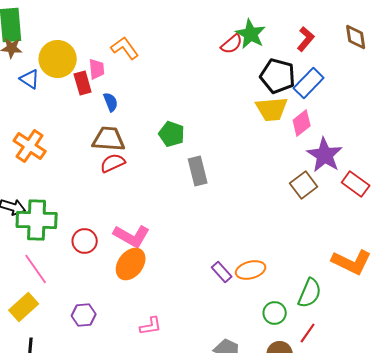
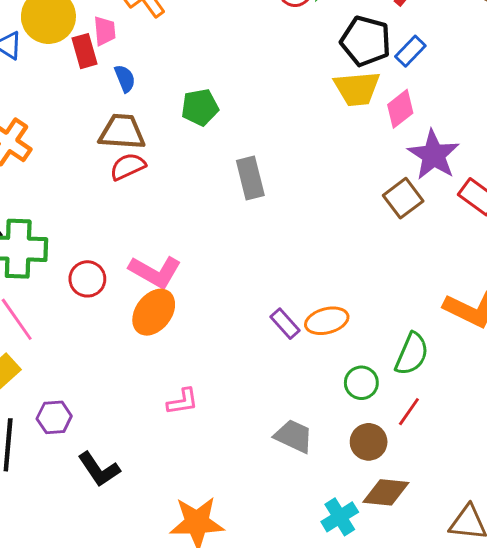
blue rectangle: (309, 83) -> (410, 51), size x0.7
green pentagon: (172, 134) -> (200, 107), moved, turned -30
purple hexagon: (84, 315) -> (54, 417), moved

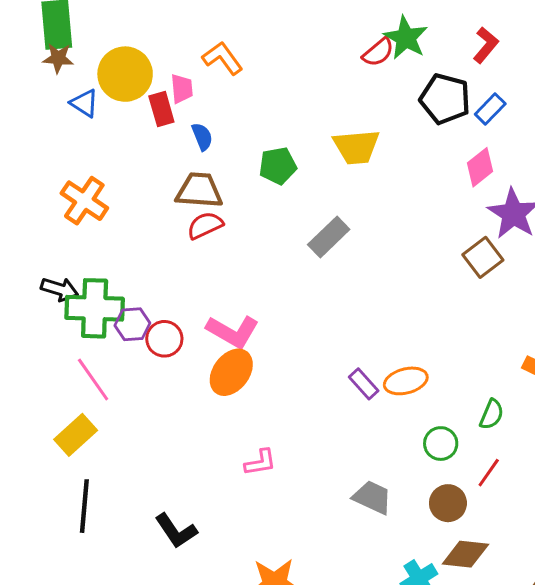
yellow trapezoid: (357, 89) -> (356, 147), moved
gray rectangle: (250, 178) -> (329, 237), turned 60
green semicircle: (412, 354) -> (492, 414), size x0.7
purple hexagon: (54, 417) -> (132, 324), moved

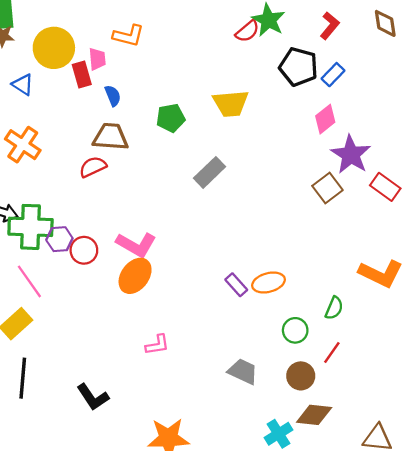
orange L-shape: (223, 58) -> (128, 36), turned 140
blue triangle: (84, 103) -> (23, 85), moved
red semicircle: (205, 225) -> (93, 167), moved

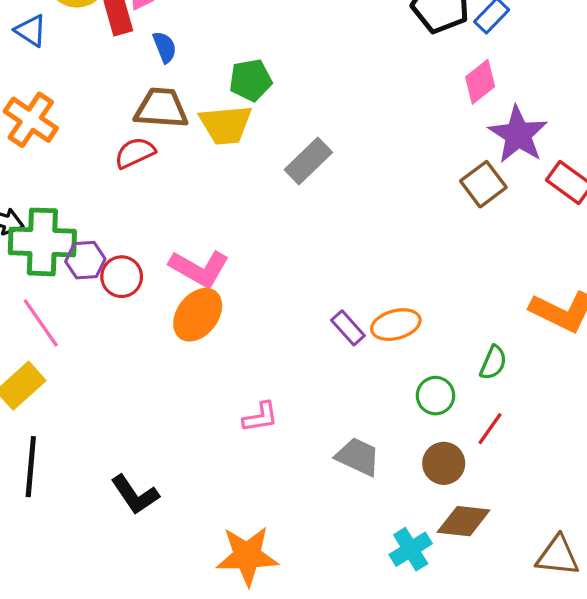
yellow trapezoid: (231, 103) -> (226, 125), moved
pink L-shape: (157, 345) -> (260, 417), moved

